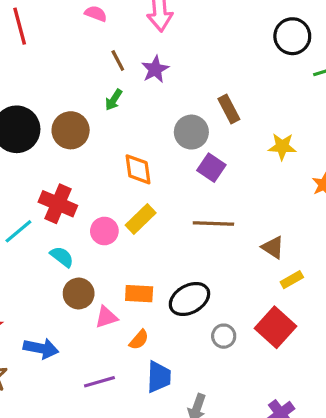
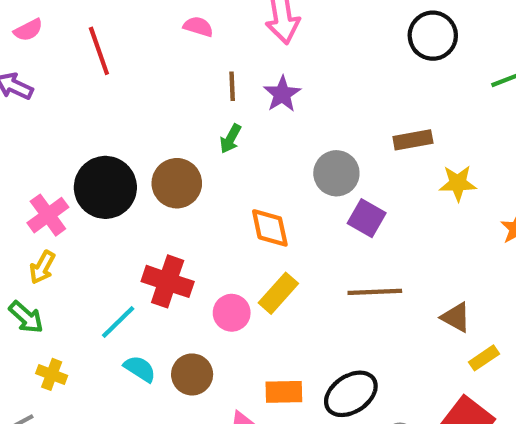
black circle: (292, 36) -> (433, 36), moved
brown line: (118, 61) -> (232, 86), turned 30
brown rectangle: (229, 109) -> (413, 140), moved, turned -68
cyan semicircle: (62, 257) -> (140, 369), moved
brown circle: (79, 294) -> (192, 374), moved

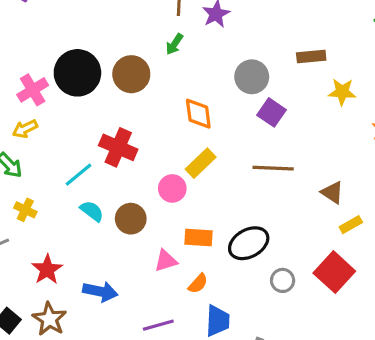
yellow arrow: (42, 267) -> (25, 129), turned 30
pink circle: (232, 313) -> (172, 188), moved

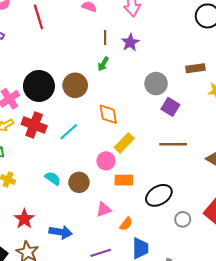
orange diamond: (198, 114) -> (108, 114), moved
red cross: (118, 147) -> (34, 125), moved
cyan line: (79, 175) -> (69, 132), moved
orange rectangle: (198, 238) -> (124, 180), moved

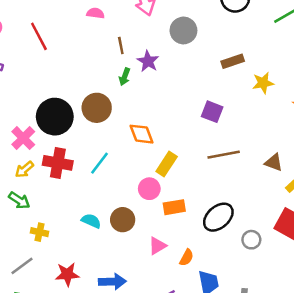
purple star: (130, 42) -> (148, 61), moved
gray circle: (156, 84) -> (183, 30), moved
red star: (24, 219) -> (67, 274), turned -30

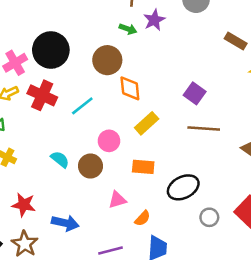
brown rectangle: (233, 61) -> (236, 41), turned 35
green arrow: (125, 77) -> (128, 29), turned -105
brown circle: (97, 108) -> (107, 60), moved
purple square: (212, 112) -> (195, 93), moved
pink circle: (149, 189) -> (109, 141), moved

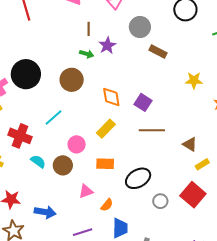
brown rectangle: (236, 41) -> (158, 51), moved
orange diamond: (130, 88) -> (111, 97), moved
red cross: (42, 95) -> (20, 136), moved

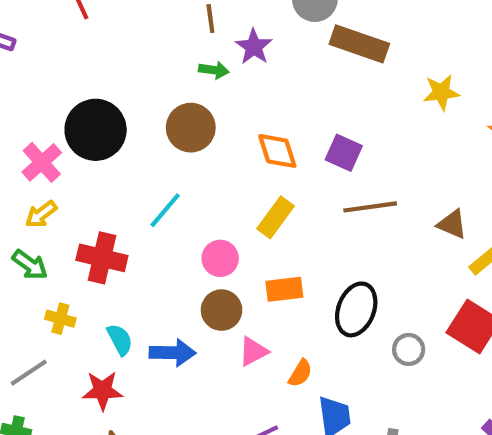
brown rectangle: (158, 51) -> (359, 44), size x1.5
cyan semicircle: (38, 161) -> (120, 340), moved, turned 35
brown circle: (63, 165) -> (222, 310), moved
black ellipse: (138, 178) -> (356, 309), turned -30
blue arrow: (45, 212) -> (173, 353), moved

